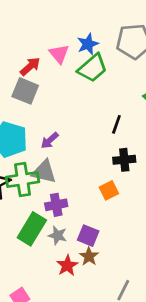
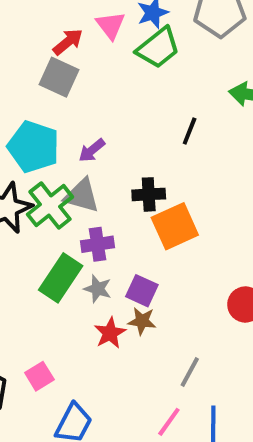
black cross: (124, 160) -> (149, 194), moved
green cross: (23, 180) -> (50, 206), turned -32
orange square: (109, 190) -> (175, 226), size x1.6
brown star: (89, 256) -> (142, 321), turned -30

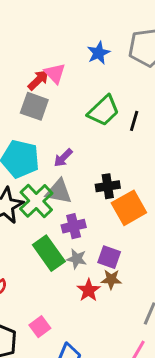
pink triangle: (111, 25) -> (55, 73), moved
green trapezoid: (158, 48) -> (104, 111), moved
black line: (190, 131) -> (134, 121), moved
green rectangle: (61, 278) -> (49, 253), turned -64

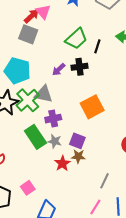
purple arrow: (63, 158) -> (59, 69), moved
black cross: (108, 186) -> (79, 67), moved

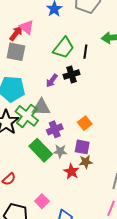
orange square: (92, 107) -> (85, 123), moved, size x0.6

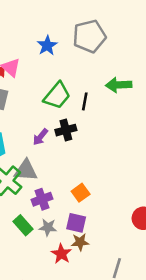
green rectangle: (41, 150) -> (23, 225), size x0.7

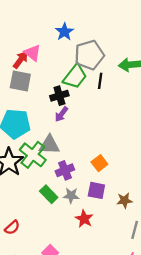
gray pentagon: (89, 36) -> (89, 55), moved
black cross: (66, 130) -> (59, 96), moved
brown star: (80, 242) -> (124, 200), moved

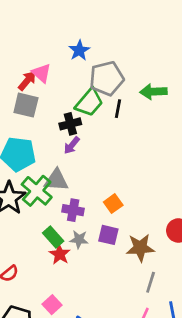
purple cross: (65, 170) -> (73, 210), turned 30
brown star: (124, 200) -> (140, 248), size x1.5
red star: (84, 219) -> (60, 254), moved

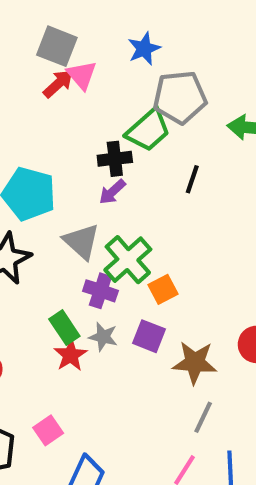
gray square: (26, 105) -> (57, 46), moved
black line: (118, 109) -> (192, 179), moved
gray triangle: (56, 180) -> (81, 241), turned 30
green cross: (37, 191) -> (128, 260), moved

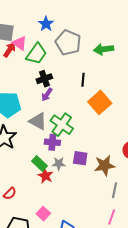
gray pentagon: (180, 97) -> (68, 43), turned -30
green trapezoid: (148, 130) -> (36, 54), moved
orange square: (163, 289) -> (100, 102), moved, size x1.6

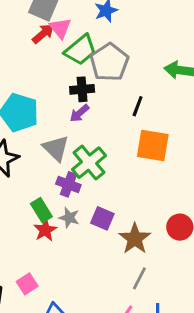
gray pentagon: (68, 43) -> (109, 62), moved
orange square: (100, 102) -> (153, 146), turned 35
brown star: (105, 165) -> (135, 239), turned 30

